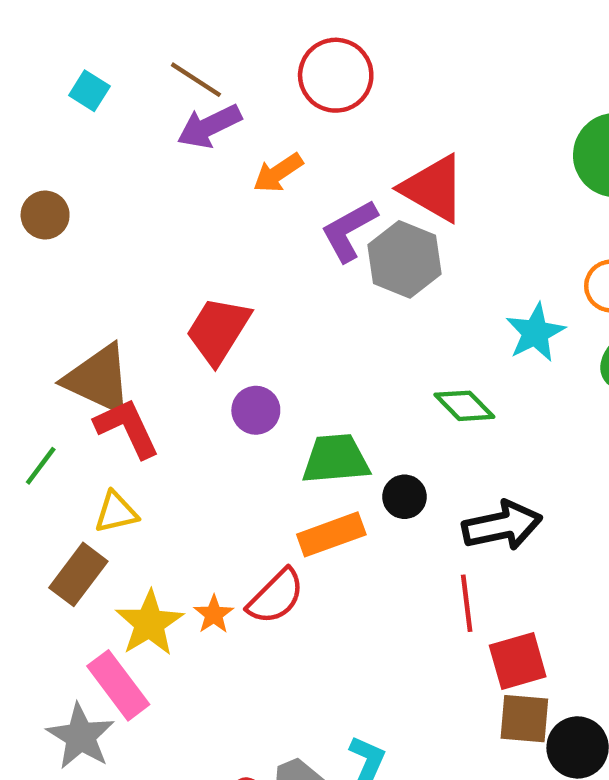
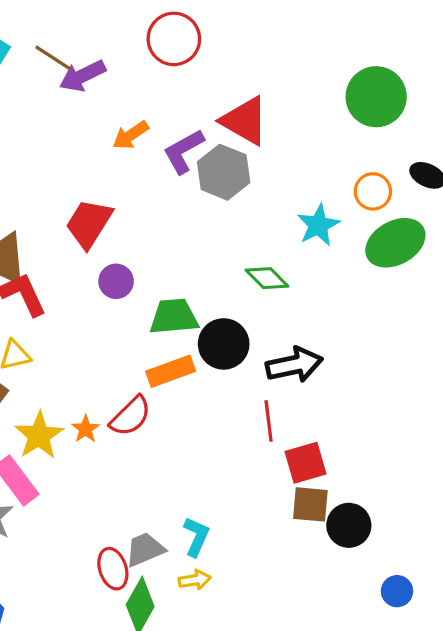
brown line: (196, 80) -> (53, 58), moved
orange arrow: (278, 173) -> (131, 135), moved
black circle: (404, 497) -> (224, 344), size x1.6

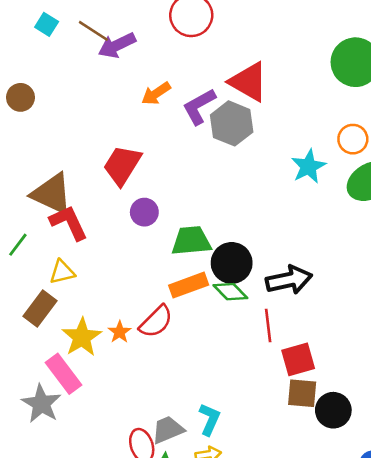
green diamond: (267, 278) -> (230, 292), moved

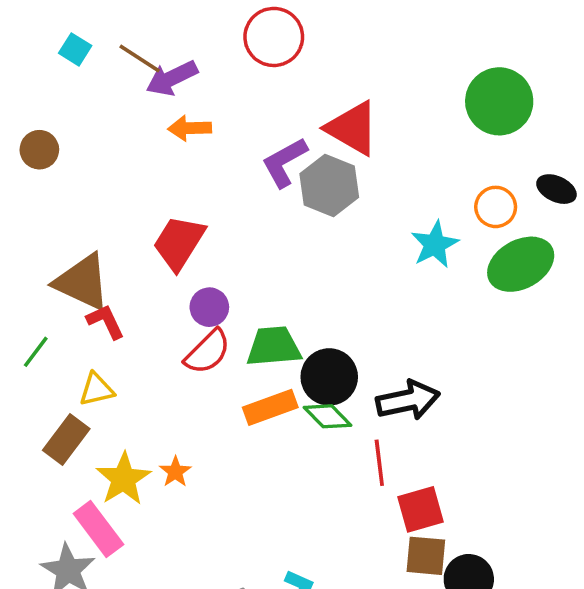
orange arrow: (156, 93) -> (190, 128), moved, turned 32
red L-shape: (69, 223) -> (106, 321), size x0.7
red semicircle: (156, 322) -> (208, 352), moved

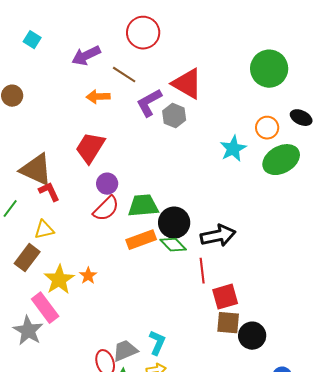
brown line: (140, 58) -> (124, 75), moved
orange arrow: (190, 128) -> (98, 97), moved
gray hexagon: (329, 185) -> (174, 116), size x0.7

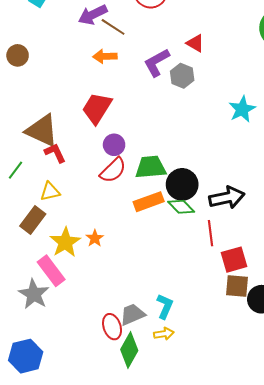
brown line: (124, 75) -> (113, 27), moved
red triangle: (187, 84) -> (195, 43), size x0.6

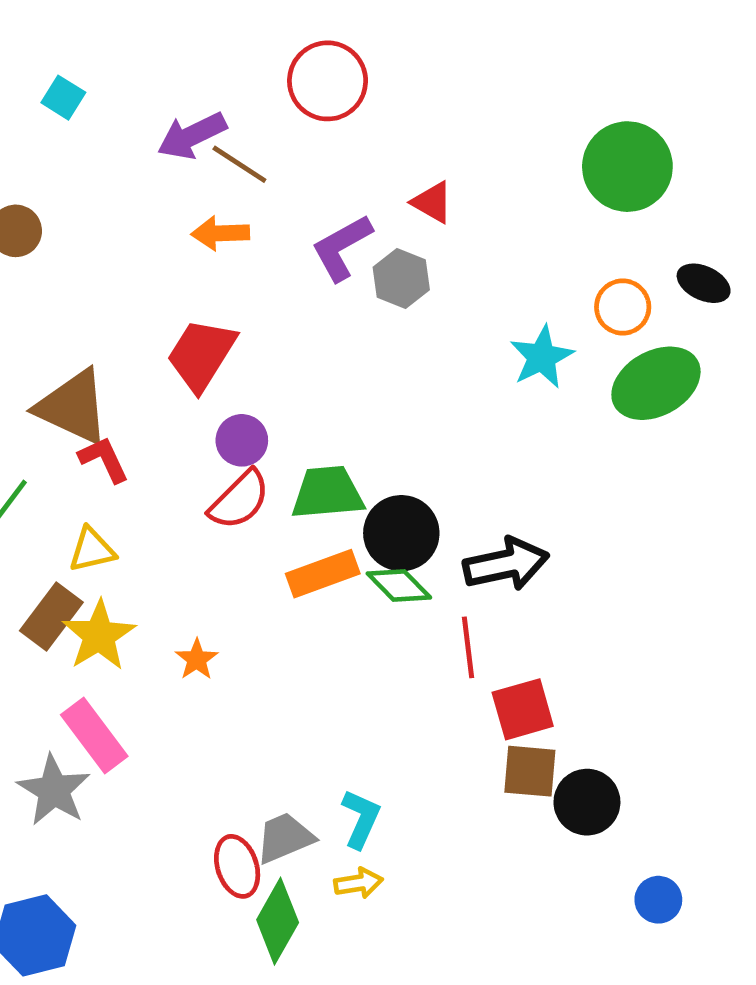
yellow star: (65, 242) -> (99, 636), moved

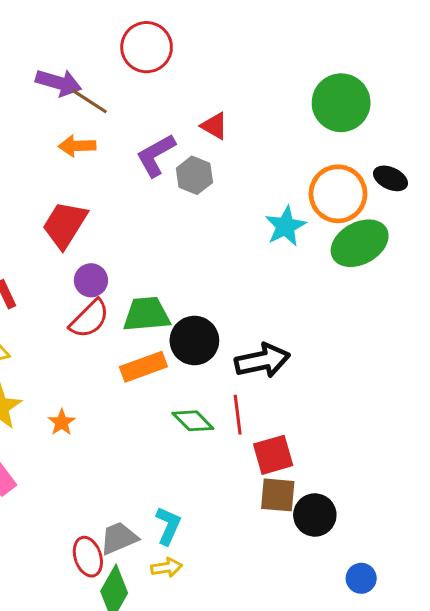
purple arrow: (192, 136) -> (59, 83), turned -138
orange circle: (623, 307) -> (338, 194), size x1.6
green diamond: (399, 586) -> (193, 421), moved

